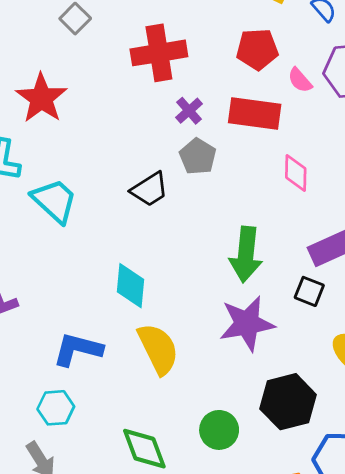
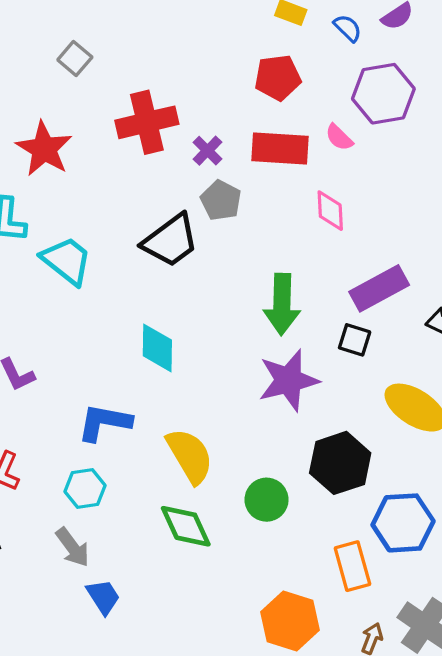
red cross: (159, 53) -> (147, 122), moved
pink semicircle: (300, 80) -> (339, 137), moved
black trapezoid: (150, 189) -> (171, 241), size x1.4
yellow semicircle: (158, 349) -> (190, 456), moved

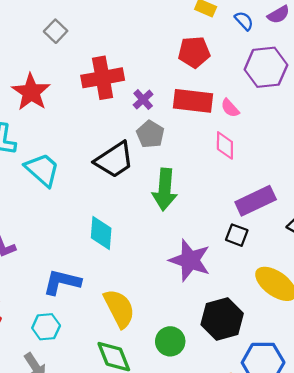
pink semicircle: (339, 137) -> (230, 108), moved
green arrow: (282, 304) -> (165, 189), moved
purple star: (288, 380) -> (190, 260), turned 30

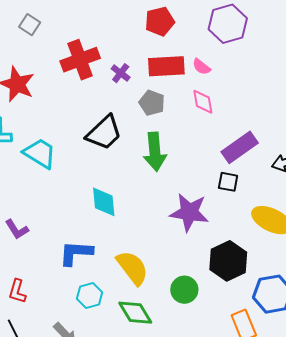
gray pentagon: (150, 134) -> (152, 103), moved
cyan hexagon: (46, 327) -> (90, 295), moved

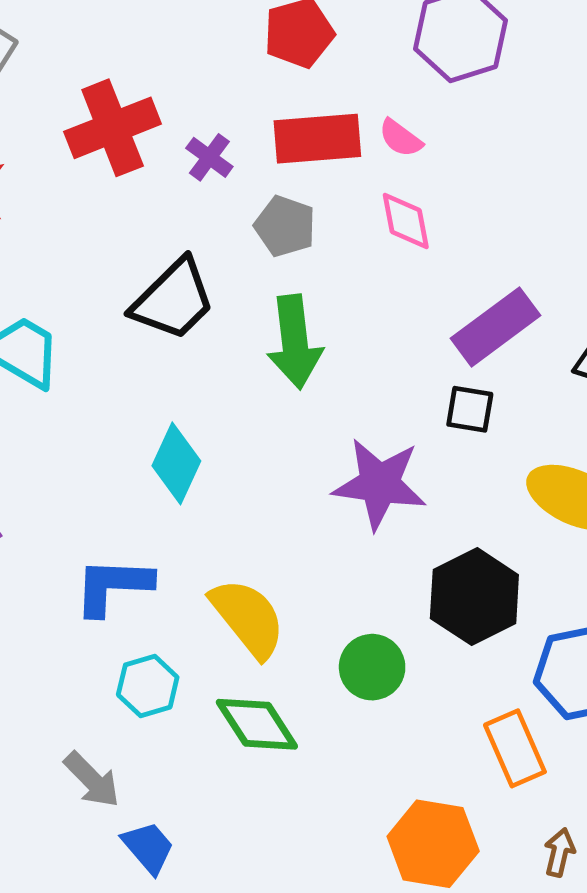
cyan diamond: (104, 202) -> (176, 463), turned 32

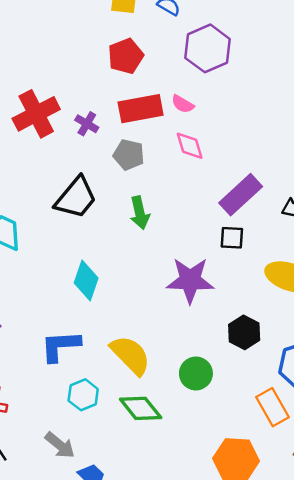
green arrow: (295, 342) -> (140, 213), size x0.7
black hexagon: (474, 597) -> (244, 332), size x0.7

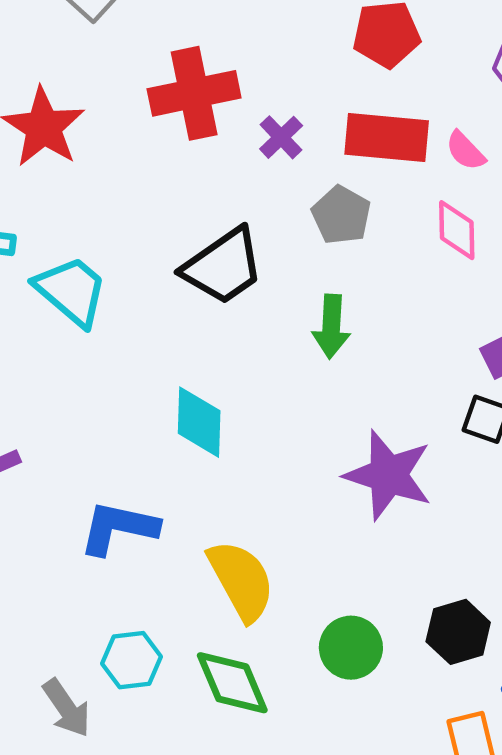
cyan diamond: (86, 280) -> (199, 422), turned -33
black hexagon: (244, 332) -> (458, 632), moved
cyan hexagon: (83, 395) -> (132, 660), moved

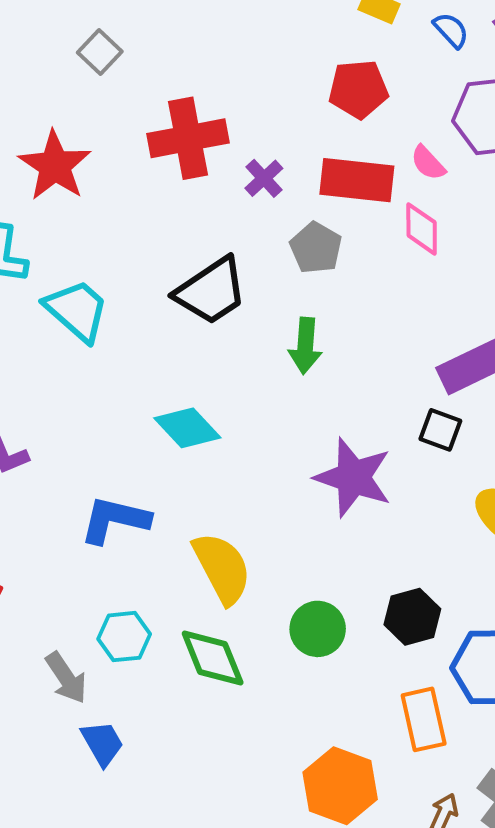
pink semicircle: (465, 151) -> (428, 163), moved
pink diamond: (457, 230) -> (422, 229), moved
cyan diamond: (199, 422) -> (187, 428), turned -46

